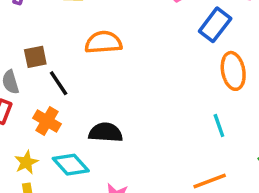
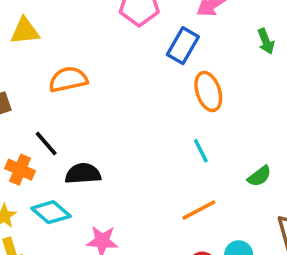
black line: (59, 83) -> (46, 144), moved

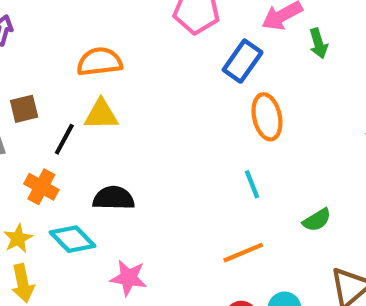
yellow triangle: (25, 31) -> (101, 114), moved
green arrow: (266, 41) -> (318, 43), moved
orange semicircle: (68, 79) -> (99, 62), moved
black line: (46, 144) -> (64, 139), moved, turned 64

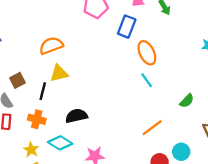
cyan line: (252, 184) -> (147, 80), moved

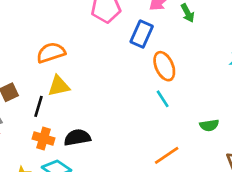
green semicircle: (187, 101) -> (209, 125), turned 35
orange cross: (37, 119) -> (43, 139), moved

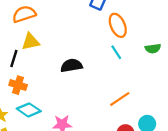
green semicircle: (209, 125) -> (153, 49), moved
black semicircle: (77, 137) -> (71, 66), moved

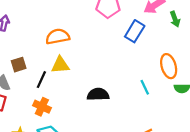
orange ellipse: (118, 25) -> (169, 66), moved

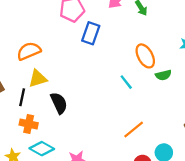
blue rectangle: (135, 31) -> (91, 33), moved
black semicircle: (98, 94) -> (59, 103), moved, turned 80

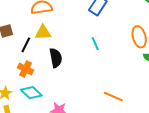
cyan line: (126, 82) -> (95, 44), moved
orange line: (134, 130) -> (113, 97), turned 48

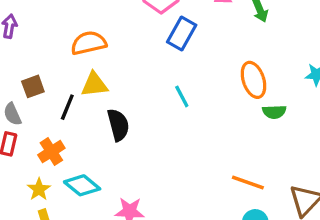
orange cross: (26, 69) -> (51, 152), moved, turned 35
orange line: (113, 97) -> (248, 182), moved

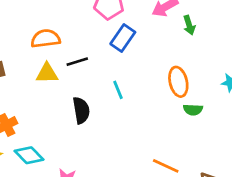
black line: (67, 107) -> (77, 62), moved, turned 45
black semicircle: (118, 125) -> (81, 110), moved

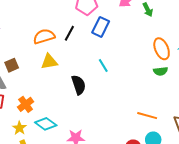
black line: (77, 62) -> (69, 33), moved, turned -35
orange ellipse: (178, 82) -> (162, 49), moved

